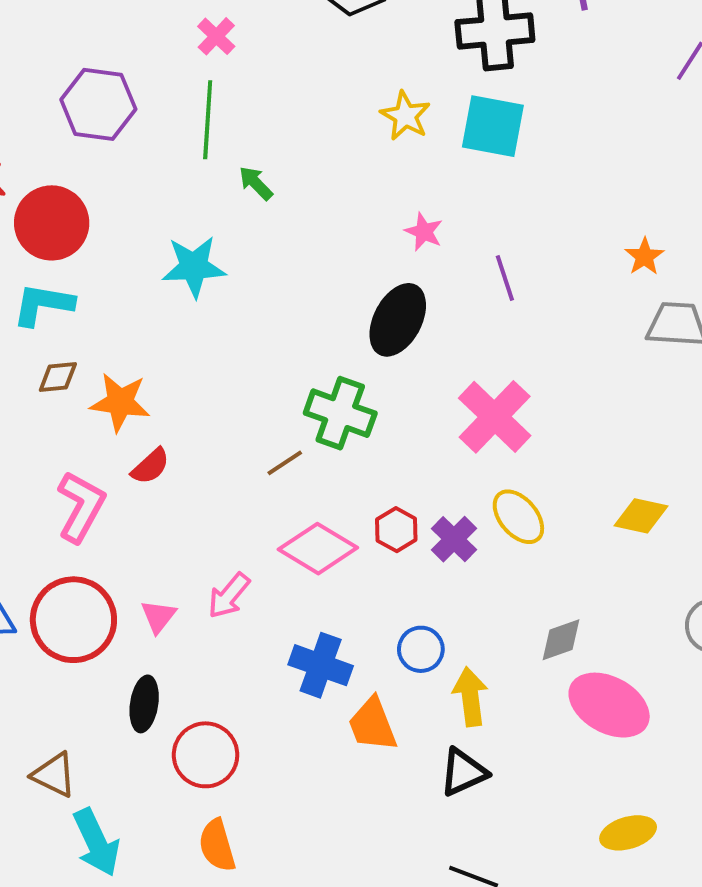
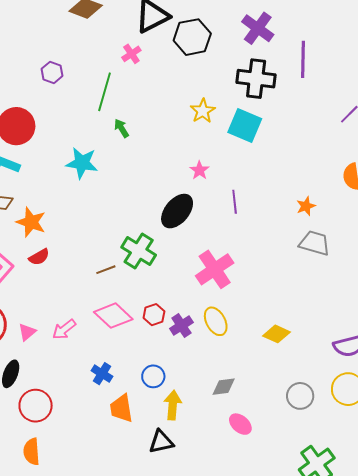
pink cross: (216, 36) -> (131, 54), moved
purple hexagon: (98, 104) -> (52, 72), size x0.6
blue cross: (321, 665) -> (102, 374), size x0.7
pink ellipse: (609, 705) -> (240, 424), size x0.6

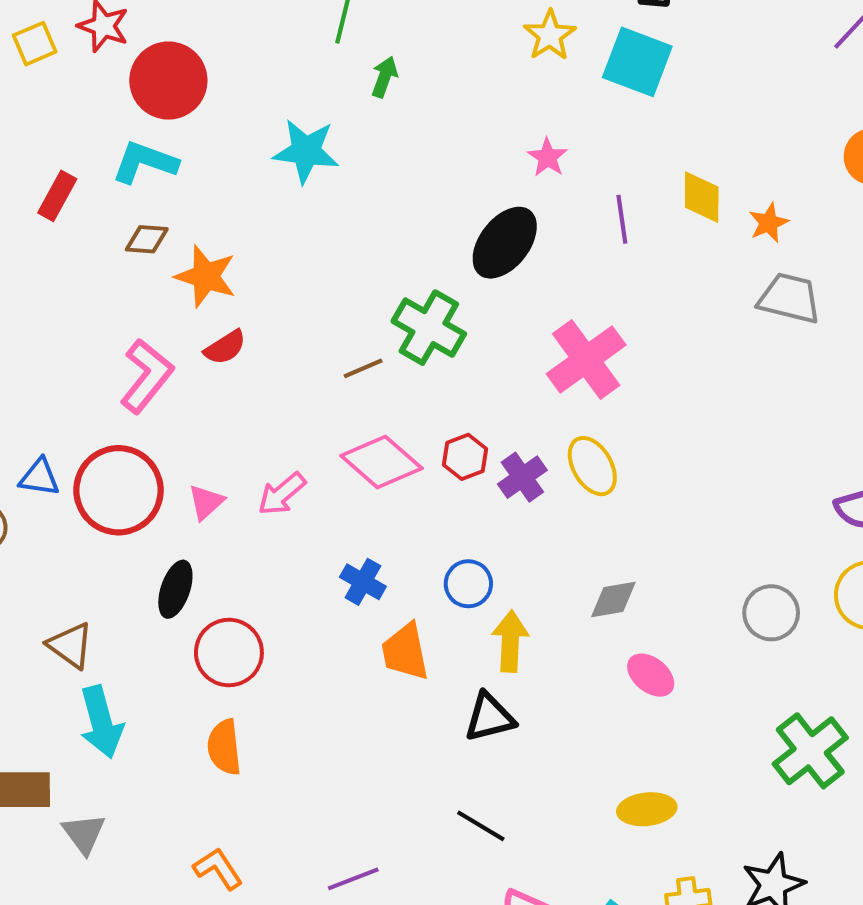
green arrow: (121, 128) -> (384, 77), turned 54
yellow diamond: (276, 334) -> (702, 197), moved, turned 68

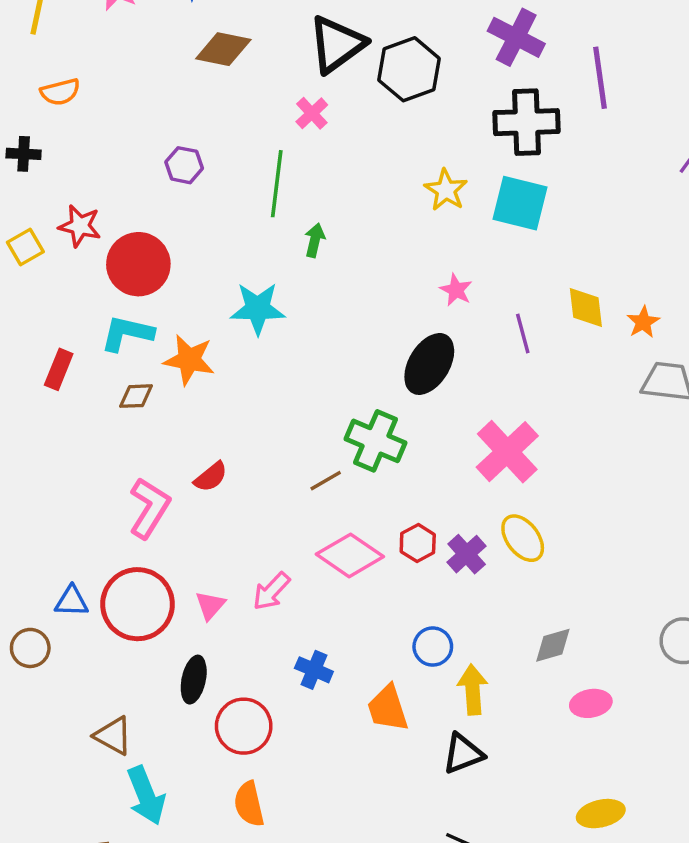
orange star: (206, 276) -> (189, 360), moved
blue cross: (363, 582) -> (314, 670), moved
pink ellipse: (651, 675) -> (591, 703), turned -42

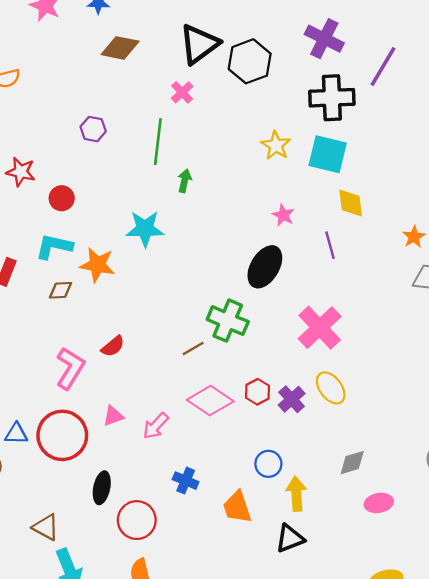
purple line: (600, 78) -> (383, 66), turned 39
red circle: (138, 264) -> (62, 198), size x0.6
yellow diamond: (586, 308) -> (351, 203), moved
pink triangle: (210, 605) -> (113, 416), moved, turned 30

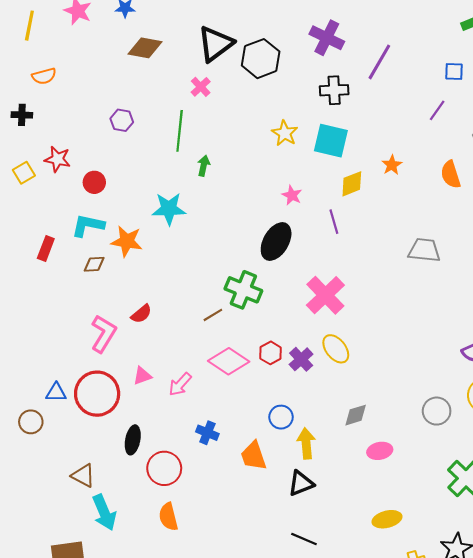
black cross: (332, 98) -> (334, 90), size x0.7
yellow diamond: (351, 203) -> (352, 184), turned 76
orange star: (414, 237) -> (392, 165), moved

